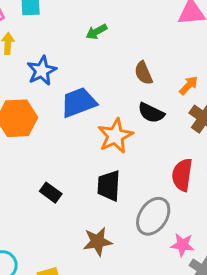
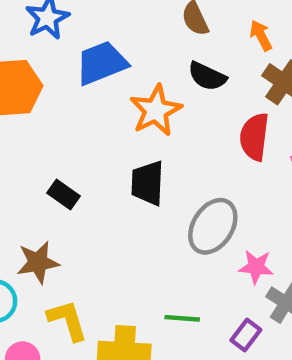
orange arrow: (189, 85) -> (261, 35), turned -70
red semicircle: (182, 175) -> (254, 137), moved
brown star: (97, 242) -> (38, 262), moved

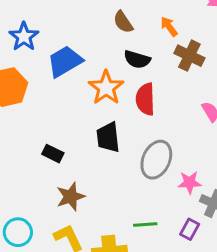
red semicircle: (254, 137) -> (145, 99), moved
brown star: (38, 262) -> (71, 197), moved

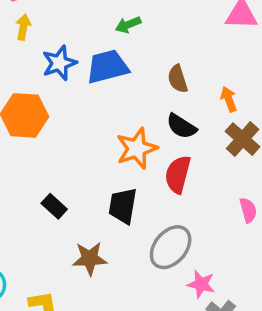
blue trapezoid: (65, 61) -> (107, 67), moved
brown star: (71, 197) -> (90, 258), moved

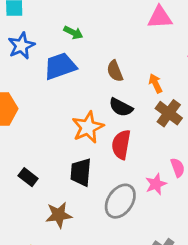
green arrow: (128, 25) -> (73, 33), turned -126
blue star: (59, 63) -> (21, 46), moved
pink star: (201, 284) -> (156, 184), moved, turned -30

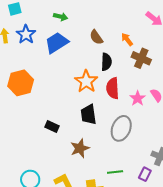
black semicircle: (121, 107) -> (106, 62), turned -102
pink star: (156, 184) -> (138, 98), moved

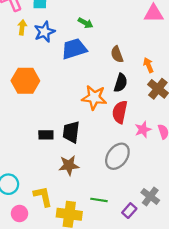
orange star: (86, 81) -> (94, 98), turned 30
black trapezoid: (89, 114) -> (71, 132), moved
black rectangle: (52, 126) -> (46, 135), turned -40

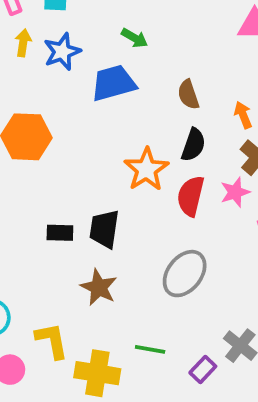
orange star: (94, 98) -> (146, 169), turned 30
pink star: (143, 130) -> (235, 192), moved
brown star: (69, 165) -> (99, 287), turned 30

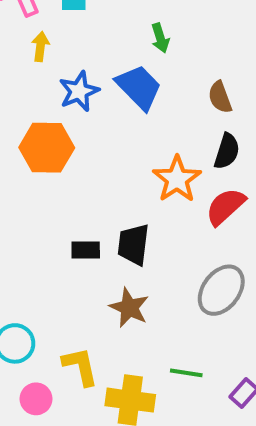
green arrow: (135, 38) -> (160, 38), turned 44
blue star: (62, 52) -> (79, 91), moved
blue trapezoid: (113, 83) -> (139, 87), turned 63
red semicircle: (191, 196) -> (225, 207), turned 36

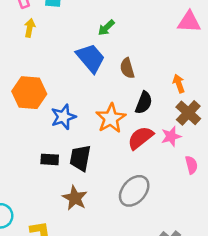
green arrow: (160, 38) -> (106, 28), turned 60
blue star: (79, 91) -> (63, 117), moved
brown semicircle: (220, 97) -> (127, 68), moved

